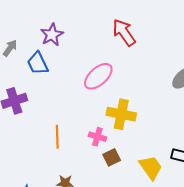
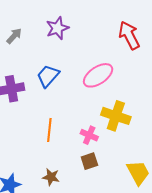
blue trapezoid: (38, 63) -> (48, 76), moved, turned 60
brown square: (112, 157) -> (89, 161), moved

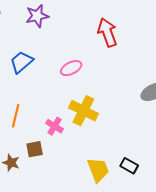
pink ellipse: (98, 75) -> (71, 68), size x0.7
brown square: (89, 161) -> (35, 149), moved

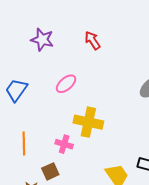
purple star: (37, 16) -> (42, 40), moved, turned -30
red arrow: (107, 32) -> (93, 40), size x0.7

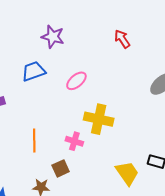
red arrow: (93, 40) -> (122, 39), moved
blue trapezoid: (16, 90) -> (34, 71), moved, turned 35

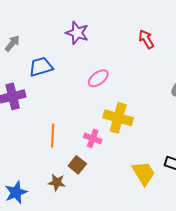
blue trapezoid: (34, 71) -> (41, 67), moved
brown square: (61, 168) -> (77, 165), turned -30

